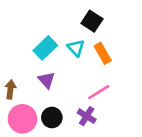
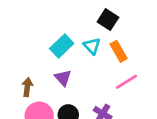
pink line: (99, 92) -> (126, 82), moved

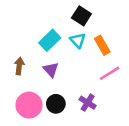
black square: (108, 20) -> (81, 16), moved
brown arrow: (27, 87) -> (19, 66), moved

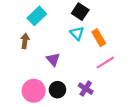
cyan rectangle: (50, 40) -> (37, 16), moved
brown arrow: (19, 66) -> (25, 41), moved

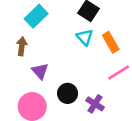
purple triangle: (53, 59) -> (40, 71), moved
black circle: (57, 90) -> (68, 93), moved

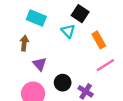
cyan rectangle: (36, 16) -> (36, 18), turned 66
cyan triangle: (85, 37) -> (68, 31), moved

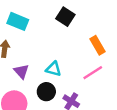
cyan triangle: (68, 31) -> (53, 69), moved, turned -32
orange rectangle: (99, 40) -> (98, 45), moved

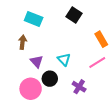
cyan triangle: (53, 69) -> (64, 59), turned 32
black circle: (46, 92) -> (50, 79), moved

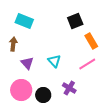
black square: (74, 15) -> (75, 21), moved, turned 35
black circle: (50, 79) -> (43, 95), moved

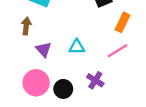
orange rectangle: (91, 41) -> (122, 22), turned 56
cyan triangle: (54, 61) -> (77, 47), turned -48

